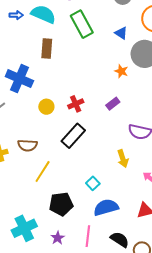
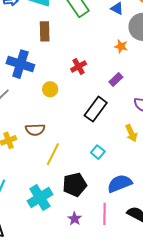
red cross: (76, 104) -> (79, 66), moved
black rectangle: (73, 136) -> (96, 109), moved
cyan square: (93, 183) -> (98, 152), moved
cyan cross: (24, 228) -> (40, 198), moved

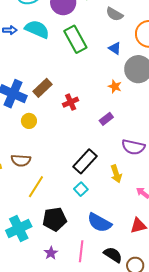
brown rectangle: (45, 31) -> (43, 88), moved, turned 42
yellow circle: (50, 89) -> (29, 121), moved
black rectangle: (96, 109) -> (85, 161), moved
blue semicircle: (120, 183) -> (99, 223), turned -135

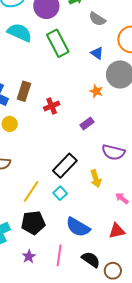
brown rectangle: (43, 88) -> (24, 91), turned -30
yellow line: (36, 187) -> (31, 191), moved

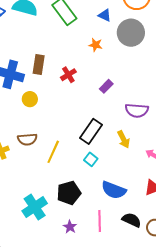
orange star: (96, 91) -> (96, 45), moved
yellow line: (31, 191) -> (53, 152), moved

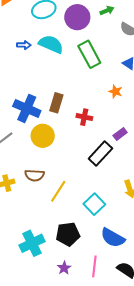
red cross: (68, 75) -> (84, 117), turned 35
yellow circle: (30, 99) -> (43, 136), size x1.5
black rectangle: (91, 131) -> (100, 153), moved
cyan square: (91, 159) -> (94, 204), size x1.5

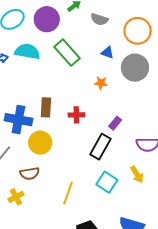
brown semicircle: (34, 175) -> (30, 174), moved
cyan square: (94, 204) -> (107, 182), moved

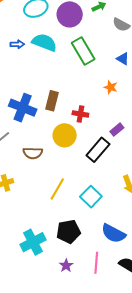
yellow circle: (40, 143) -> (65, 135), moved
brown semicircle: (30, 174) -> (33, 153), moved
cyan square: (107, 182) -> (91, 197), moved

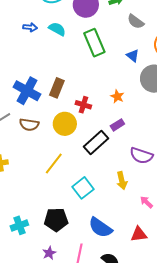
cyan semicircle: (44, 42) -> (57, 29), size x0.7
orange star: (111, 87) -> (117, 96), moved
brown semicircle: (33, 153) -> (29, 125), moved
yellow line: (57, 189) -> (54, 163), moved
cyan cross: (33, 242) -> (19, 225), size x0.7

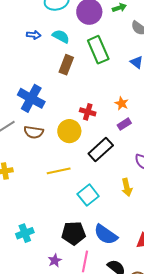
brown rectangle: (57, 88) -> (66, 65), moved
purple rectangle: (117, 125) -> (124, 124), moved
yellow line: (54, 163) -> (59, 171), turned 40
black pentagon: (56, 220) -> (74, 233), moved

